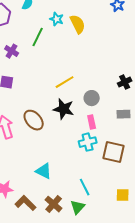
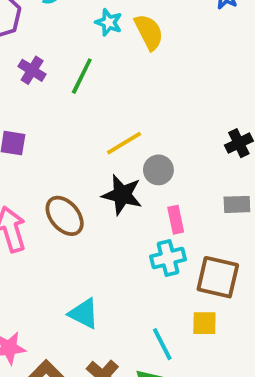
green line: (38, 37) -> (82, 76), moved
purple cross: (12, 51) -> (32, 70), moved
gray circle: (92, 98) -> (158, 170), moved
yellow square: (123, 195) -> (204, 323), moved

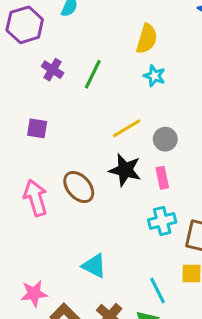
cyan star: (109, 22) -> (154, 76), moved
yellow semicircle: (149, 32) -> (147, 39), turned 44
gray circle: (158, 170) -> (165, 139), moved
pink rectangle: (176, 220) -> (162, 178), moved

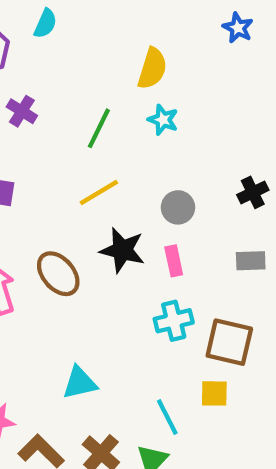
green line: (93, 74) -> (99, 128), moved
yellow line: (127, 128) -> (99, 192), moved
cyan triangle: (94, 266) -> (80, 383), turned -40

